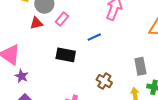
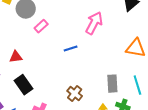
red triangle: (36, 23) -> (16, 57), moved
black rectangle: (66, 55) -> (23, 85), moved, turned 36

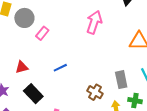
blue line: (71, 49) -> (60, 68), moved
brown cross: (75, 93) -> (95, 92), moved

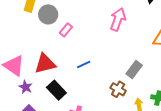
red triangle: (22, 67) -> (45, 64), size x1.6
gray rectangle: (121, 80) -> (134, 69), moved, turned 48

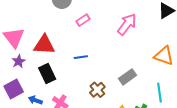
pink rectangle: (66, 30) -> (83, 20), moved
brown cross: (118, 89) -> (97, 90), moved

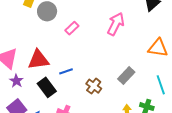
blue line: (81, 57) -> (66, 71), moved
brown cross: (97, 90) -> (94, 86), moved

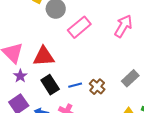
pink rectangle: (72, 28) -> (79, 27), size x1.6
blue line: (66, 71) -> (75, 85), moved

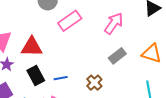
gray rectangle: (130, 78) -> (117, 56), moved
brown cross: (97, 87) -> (94, 83), moved

